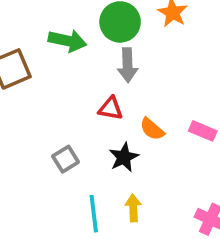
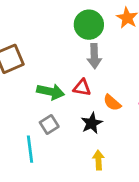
green arrow: (67, 41) -> (51, 92), moved
cyan line: (94, 214) -> (30, 149), moved

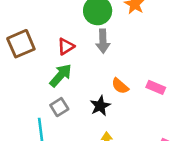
red triangle: (82, 88) -> (66, 46), moved, turned -42
green arrow: (51, 92) -> (61, 75), turned -60

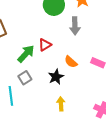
gray arrow: (103, 41) -> (75, 26), moved
red triangle: (66, 46) -> (45, 45), moved

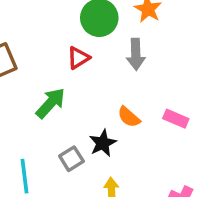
red triangle: (45, 45) -> (78, 58), moved
gray square: (25, 78) -> (71, 159), moved

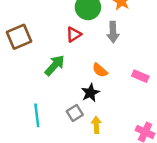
orange semicircle: (129, 117) -> (100, 70), moved
gray square: (71, 159) -> (75, 113), moved

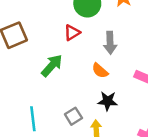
gray arrow: (113, 32) -> (110, 43), moved
black star: (90, 93) -> (108, 101), moved, turned 30

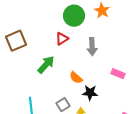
orange semicircle: (100, 71) -> (76, 78), moved

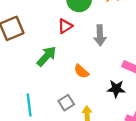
black star: (90, 93) -> (116, 89), moved

